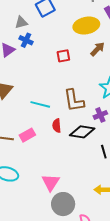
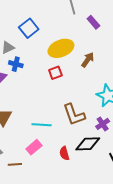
yellow ellipse: (86, 26) -> (61, 48), moved
red semicircle: (57, 126) -> (64, 153), moved
pink rectangle: (27, 135) -> (34, 147), moved

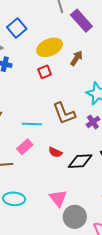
purple rectangle: (93, 22) -> (81, 21), size x1.6
black diamond: (88, 144) -> (80, 161), moved
red semicircle: (64, 153) -> (55, 152), turned -48

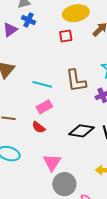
pink rectangle: (25, 147) -> (44, 107), moved
red semicircle: (55, 152) -> (39, 127), moved

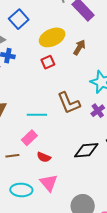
pink rectangle: (44, 107) -> (29, 138), moved
pink triangle: (52, 162) -> (49, 183), moved

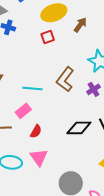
brown L-shape: (69, 103) -> (65, 79), turned 55
red semicircle: (44, 157) -> (36, 131), turned -88

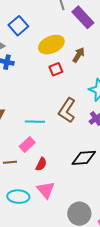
red square: (48, 37) -> (56, 69), moved

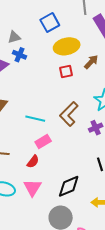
blue square: (18, 26) -> (50, 23), moved
pink rectangle: (27, 144) -> (43, 141), moved
black diamond: (84, 158) -> (69, 186), moved, turned -30

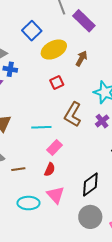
red square: (66, 71) -> (57, 82), moved

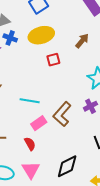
yellow ellipse: (54, 50) -> (41, 35), moved
brown L-shape: (73, 114) -> (62, 114), moved
red semicircle: (50, 169) -> (30, 144), turned -64

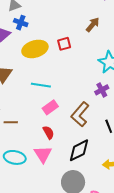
yellow ellipse: (41, 35) -> (35, 49), moved
brown L-shape: (62, 114) -> (80, 114), moved
red semicircle: (30, 144) -> (48, 132), moved

